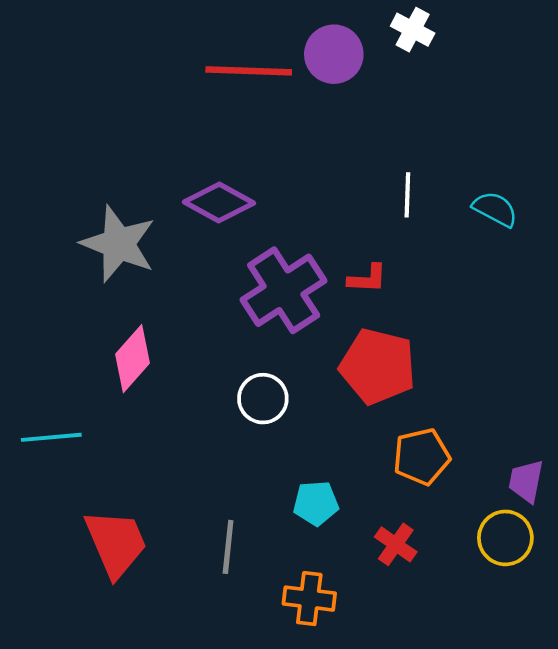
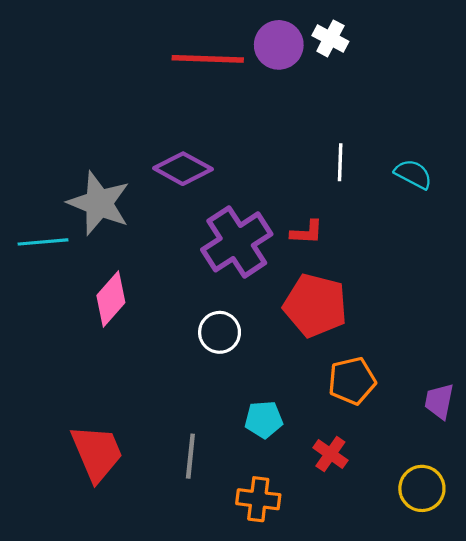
white cross: (413, 30) -> (330, 38), moved
cyan line: (51, 437) -> (43, 242), moved
yellow circle: (505, 538) -> (422, 488), moved

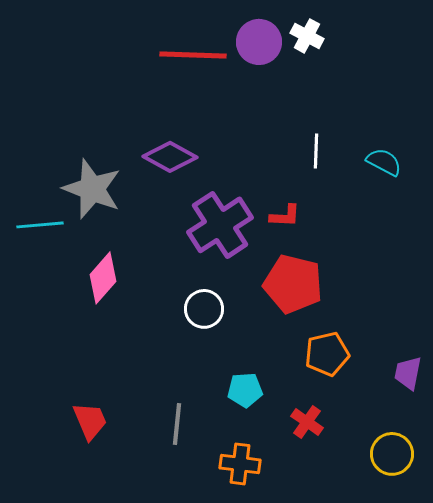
red trapezoid: (97, 453) -> (90, 421), size x0.7

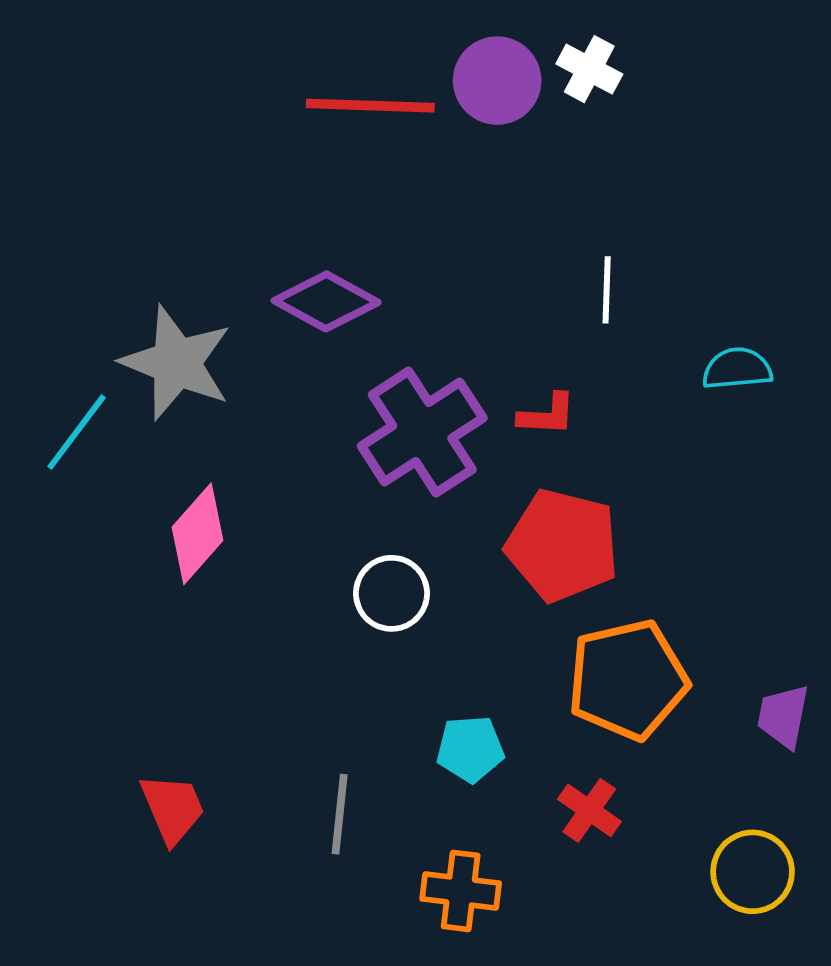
cyan semicircle: (384, 162) -> (737, 369), moved, turned -33
cyan line: (40, 225) -> (77, 432), turned -48
orange pentagon: (327, 354) -> (628, 680), size x1.4

